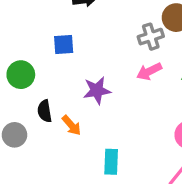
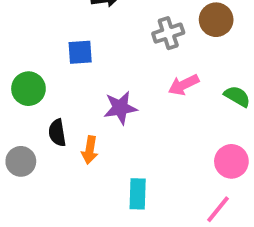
gray cross: (151, 37) -> (168, 33), moved
orange arrow: (72, 125) -> (90, 150), turned 50

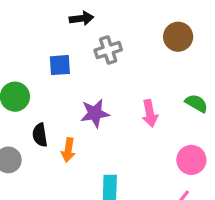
gray cross: (168, 33) -> (108, 50), moved
pink arrow: (184, 85) -> (150, 113), moved, turned -75

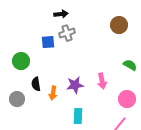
gray cross: (108, 50) -> (67, 33), moved
purple star: (95, 113) -> (75, 85), moved
pink arrow: (150, 113) -> (102, 81), moved

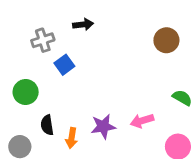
gray cross: (67, 33) -> (43, 40), moved
blue square: (48, 42) -> (64, 65), turned -32
pink arrow: (102, 81) -> (142, 121), turned 84

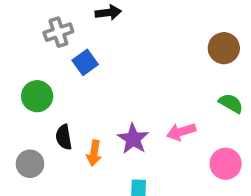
brown circle: (166, 40) -> (224, 48), moved
purple star: (103, 126) -> (133, 139), turned -30

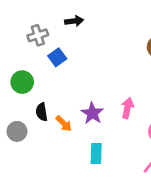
pink arrow: (181, 132) -> (127, 108), turned 120
orange arrow: (94, 153) -> (64, 124), turned -54

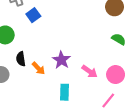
pink arrow: (127, 108) -> (90, 71), moved, turned 112

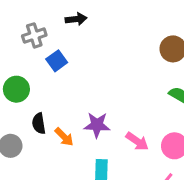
purple star: (61, 60) -> (97, 125), turned -30

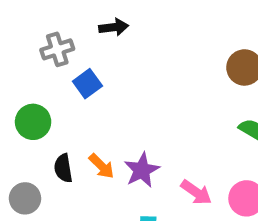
purple star: (97, 125) -> (142, 170), turned -30
orange arrow: (64, 137) -> (102, 166), moved

